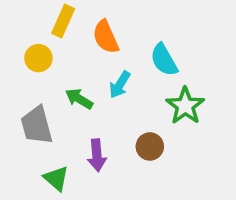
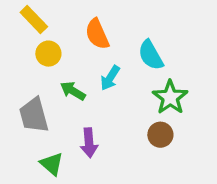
yellow rectangle: (63, 21) -> (34, 19), moved, turned -68
yellow circle: (38, 58) -> (48, 54), moved
brown circle: (150, 146) -> (160, 135), moved

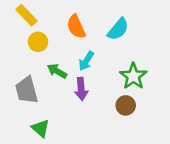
cyan semicircle: (151, 55) -> (118, 29), moved, turned -110
purple arrow: (89, 143) -> (81, 89), moved

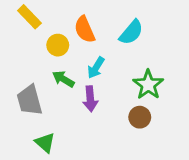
yellow circle: (38, 42) -> (58, 45), moved

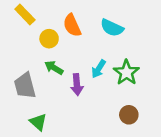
cyan semicircle: (131, 32) -> (112, 28), turned 75
cyan arrow: (96, 68) -> (99, 69), moved
brown circle: (140, 117) -> (129, 115), moved

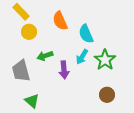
cyan semicircle: (112, 28) -> (86, 34), moved, turned 42
yellow circle: (49, 39) -> (29, 32), moved
green arrow: (54, 68) -> (45, 56), turned -49

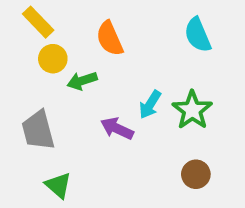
cyan semicircle: (86, 34) -> (198, 35), moved
green arrow: (45, 56) -> (82, 81), moved
purple arrow: (64, 70) -> (117, 128), turned 120

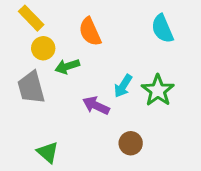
gray trapezoid: (38, 130) -> (31, 87), moved
brown circle: (196, 174) -> (131, 143), moved

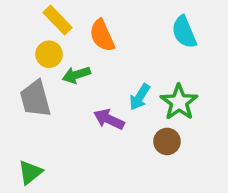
yellow rectangle: (31, 18) -> (58, 20), moved
brown circle: (131, 143) -> (167, 141), moved
green triangle: (48, 152) -> (30, 172), moved, turned 40

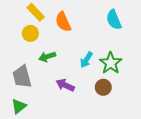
green arrow: (76, 75) -> (47, 57), moved
gray trapezoid: (35, 99) -> (22, 77), moved
purple arrow: (109, 119) -> (65, 85), moved

